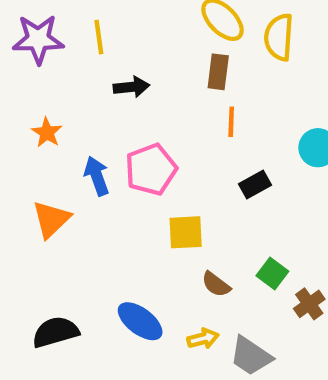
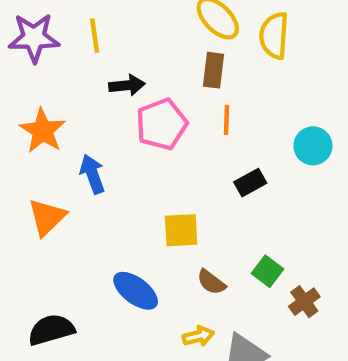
orange star: (47, 133) -> (43, 131), size x1.5
pink pentagon: (151, 169) -> (162, 124), moved
blue ellipse: (140, 321) -> (136, 291), moved

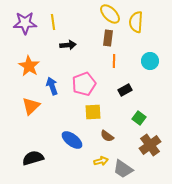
pink pentagon: (162, 124) -> (84, 84), moved
cyan circle: (313, 146) -> (150, 61), moved
green square: (268, 271) -> (139, 118), moved
brown cross: (304, 302) -> (150, 145), size x1.5

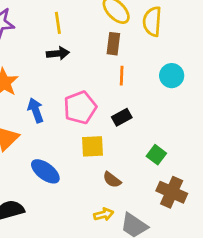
yellow line: (53, 22) -> (58, 23), moved
black rectangle: (125, 90) -> (122, 117), moved
blue ellipse: (72, 140) -> (45, 171), moved
brown cross: (150, 145) -> (172, 192), turned -30

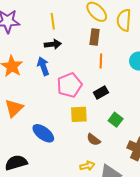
blue arrow: (36, 110) -> (43, 66), moved
green square: (156, 155) -> (116, 120), moved

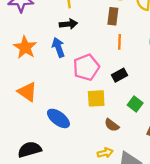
orange triangle: (14, 108) -> (27, 92), turned -42

